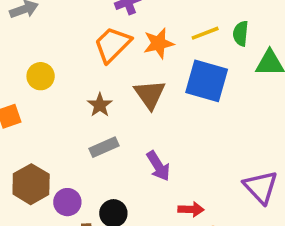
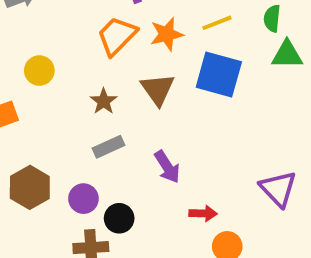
green semicircle: (241, 33) -> (272, 18), moved
purple circle: (67, 202) -> (83, 199), moved

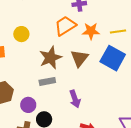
brown star: (104, 101) -> (50, 58), size x1.6

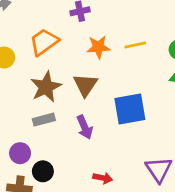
orange trapezoid: (65, 26) -> (44, 42), moved
blue square: (113, 58) -> (130, 109), moved, turned -35
purple arrow: (75, 99) -> (85, 127), moved

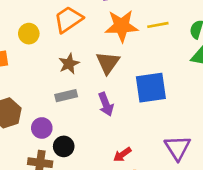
orange star: (98, 47) -> (122, 26), size x1.4
brown star: (46, 87) -> (69, 64), size x0.7
red arrow: (103, 178) -> (122, 155), turned 132

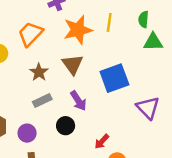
yellow line: (158, 25) -> (109, 22), turned -60
black circle: (64, 146) -> (66, 126), moved
purple triangle: (177, 148) -> (148, 108), moved

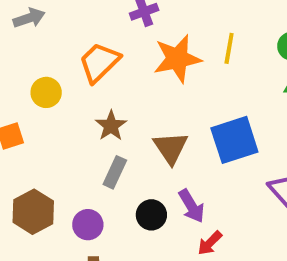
brown triangle: (73, 64) -> (171, 148), moved
gray rectangle: (42, 101) -> (115, 172), turned -42
purple arrow: (78, 101) -> (191, 206), moved

